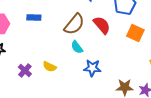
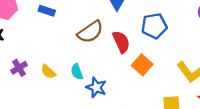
orange square: (135, 33) -> (142, 65), moved
cyan semicircle: (77, 47) -> (77, 72), moved

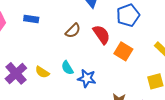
brown semicircle: (90, 32) -> (73, 31), size x0.7
purple cross: (19, 68) -> (16, 73), size x1.5

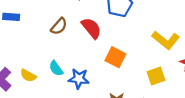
orange square: (123, 51) -> (115, 57), moved

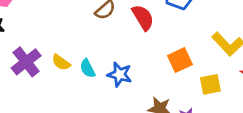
orange square: (115, 57) -> (180, 60), moved, turned 30
cyan semicircle: (56, 68) -> (88, 68), moved

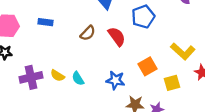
purple cross: (26, 62) -> (31, 77), turned 30
blue star: (120, 75) -> (115, 80), moved

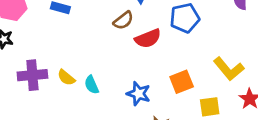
brown semicircle: (88, 33) -> (123, 20), moved
red semicircle: (117, 36) -> (148, 39), turned 96

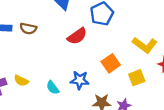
brown semicircle: (123, 20) -> (28, 29), moved, turned 63
cyan semicircle: (92, 85) -> (53, 88), moved

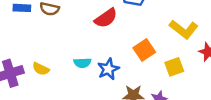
blue star: (80, 80) -> (108, 69), turned -30
cyan semicircle: (53, 88) -> (82, 63), moved, turned -56

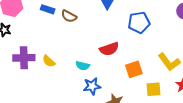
red semicircle: (106, 18) -> (109, 49), moved
blue star: (108, 69) -> (92, 86), moved

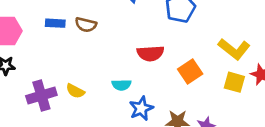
red semicircle: (109, 49) -> (150, 53), turned 30
yellow square: (153, 89) -> (234, 82), moved, turned 35

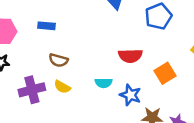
brown semicircle: (86, 25) -> (58, 60), moved
blue star: (141, 108) -> (130, 95), moved, turned -30

